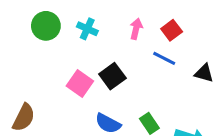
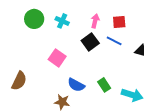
red square: (172, 30) -> (119, 22), turned 32
black square: (112, 76) -> (90, 42), moved

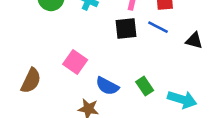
black square: (90, 42) -> (126, 29), turned 30
pink square: (57, 58) -> (75, 62), moved

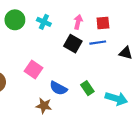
blue line: (158, 27) -> (98, 43), turned -35
black square: (126, 29) -> (73, 44), turned 36

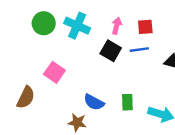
cyan cross: (44, 22) -> (77, 26), size x1.5
pink square: (34, 70) -> (54, 72), moved
green rectangle: (87, 88) -> (127, 102), turned 32

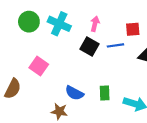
red square: (145, 27) -> (133, 29), moved

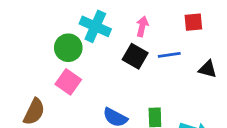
green circle: (29, 22) -> (68, 48), moved
red square: (133, 29) -> (193, 22), moved

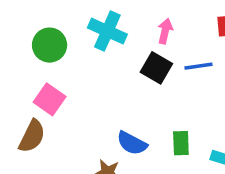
green circle: (68, 48) -> (50, 45), moved
pink square: (68, 82) -> (50, 99), moved

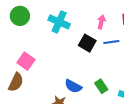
pink arrow: (165, 31) -> (101, 22), moved
green circle: (50, 45) -> (20, 16), moved
green rectangle: (181, 143) -> (101, 86), turned -32

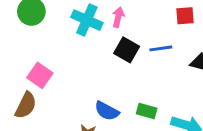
pink arrow: (101, 22) -> (118, 17), moved
green rectangle: (101, 86) -> (147, 111), turned -40

